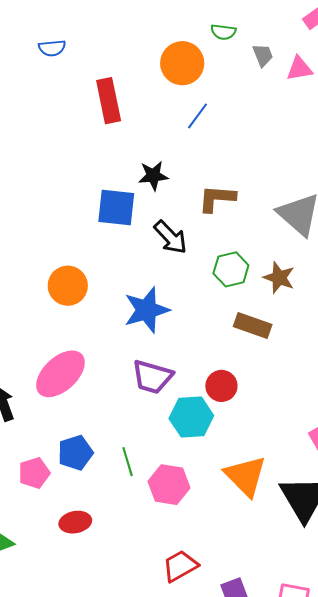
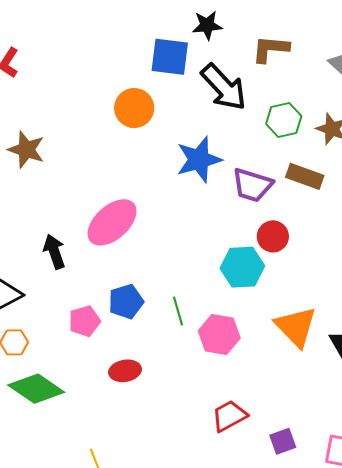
black arrow: (170, 237) -> (224, 87), size x1.4
orange circle: (68, 286) -> (134, 108), moved
purple trapezoid: (152, 377) -> (252, 185), moved

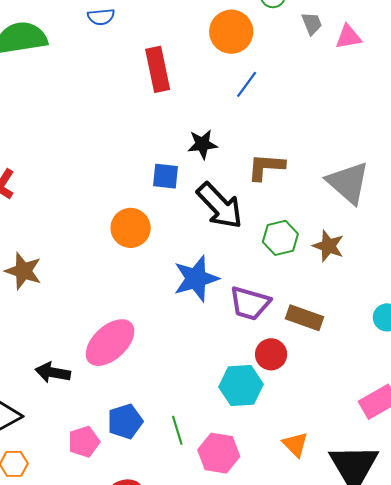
blue square: (170, 57) -> (165, 176), size x0.7
brown rectangle: (305, 176) -> (305, 318), moved
black arrow: (54, 252) -> (53, 372), turned -60
orange triangle: (296, 327) -> (295, 444), size x0.6

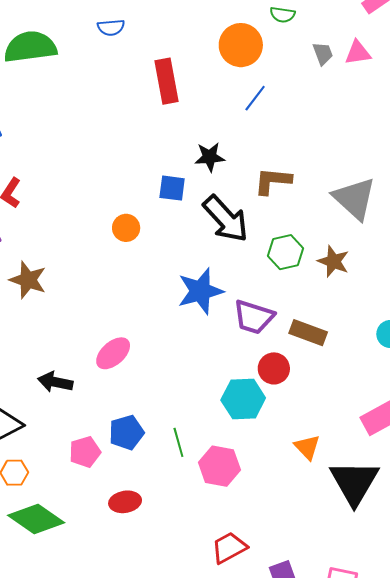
gray trapezoid: (312, 24) -> (323, 54), moved
orange circle: (131, 228) -> (126, 228), moved, size x0.7
pink ellipse: (110, 343) -> (113, 353), size x0.7
orange triangle: (295, 444) -> (307, 447), moved

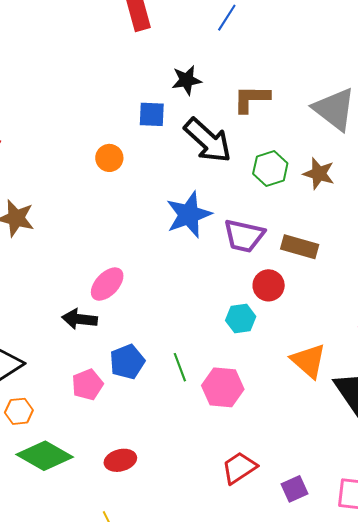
black arrow: (55, 382) -> (80, 319), moved
cyan hexagon: (243, 399) -> (241, 318), size x0.7
orange triangle: (307, 447) -> (309, 361), size x1.4
red ellipse: (125, 502) -> (120, 460), moved

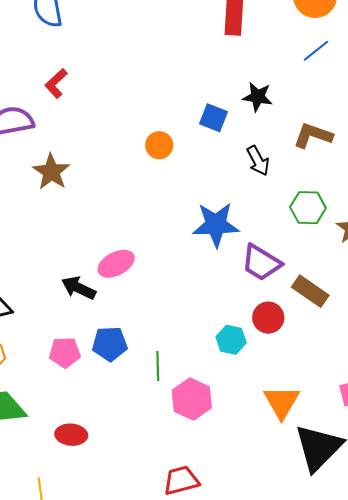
black arrow: (208, 140) -> (258, 161), size x0.6

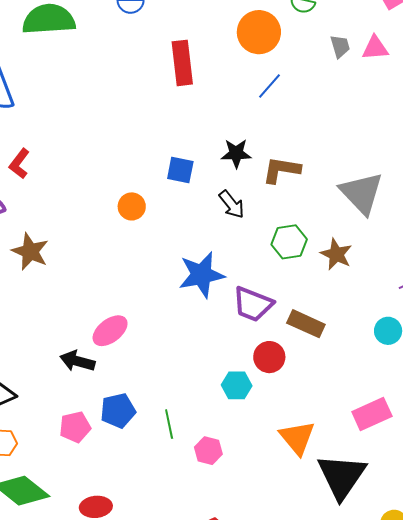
black star: (258, 97) -> (236, 153), moved
pink hexagon: (192, 399) -> (208, 451), size x0.7

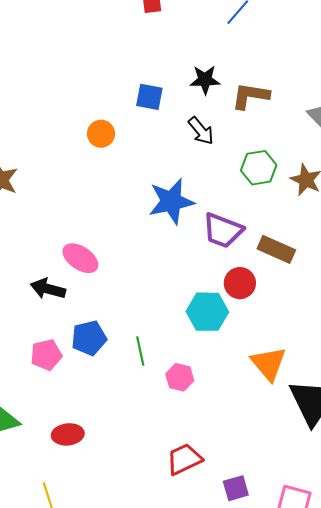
pink ellipse: (110, 331) -> (80, 258), turned 72
cyan hexagon: (237, 385) -> (207, 312), size x1.4

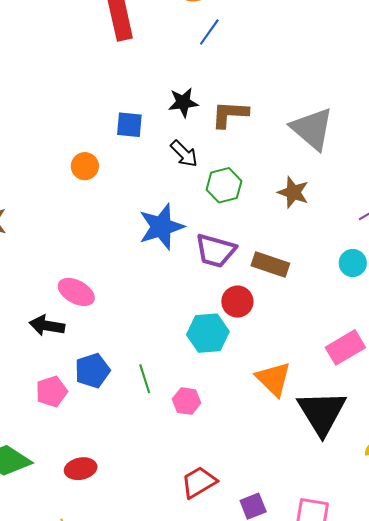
green hexagon: (259, 168) -> (224, 185), moved

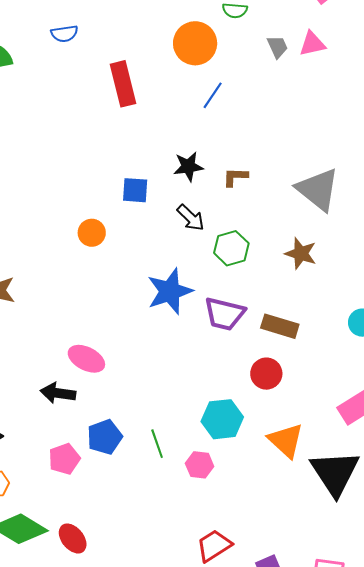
brown L-shape: (230, 114) -> (235, 177), size x0.7
red circle: (237, 302) -> (266, 374), moved
cyan hexagon: (208, 333) -> (222, 419), moved
red ellipse: (81, 469) -> (73, 538), moved, turned 64

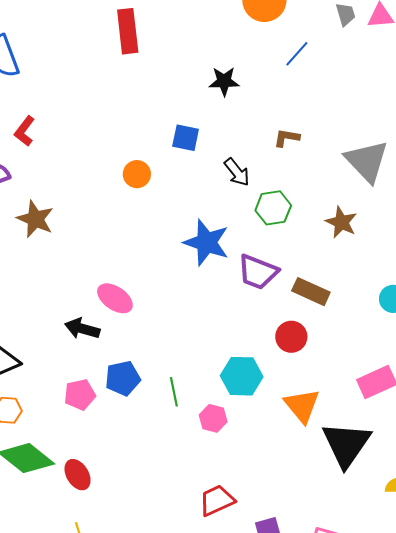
red rectangle: (123, 84) -> (128, 31), moved
blue line: (213, 95) -> (297, 54), moved
black star: (188, 166) -> (224, 81), moved
blue star: (170, 291) -> (207, 242), turned 30

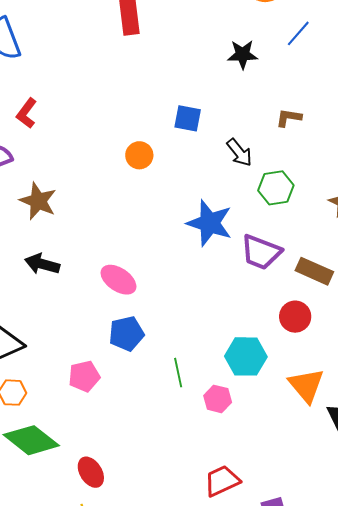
black star: (224, 81) -> (243, 54), moved
black arrow: (82, 329) -> (42, 264), moved
blue pentagon: (123, 378) -> (126, 334), moved
red ellipse: (78, 475) -> (91, 472), moved

